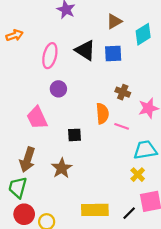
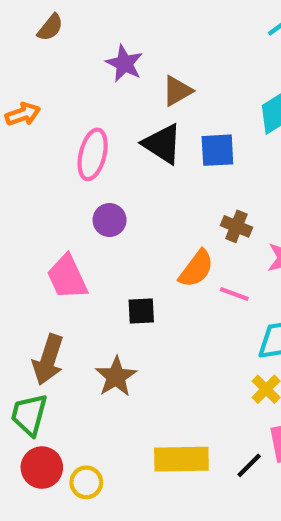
brown triangle: (114, 21) -> (177, 91), moved
orange semicircle: (102, 114) -> (196, 269), turned 42

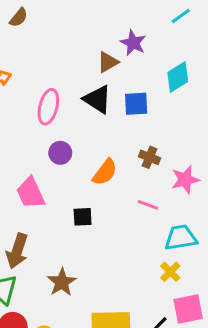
purple star: (124, 63) -> (133, 43), moved
orange semicircle: (196, 269) -> (105, 172), moved
brown star: (116, 377) -> (62, 282), moved

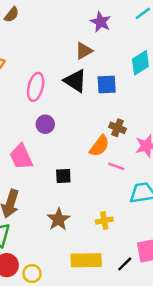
purple star: (133, 43) -> (101, 22), moved
orange semicircle: (105, 172) -> (99, 146), moved
yellow cross: (170, 272) -> (104, 221), moved, turned 35
brown star: (62, 282) -> (59, 219), moved

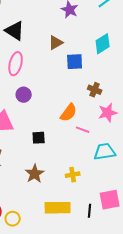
brown triangle: (84, 51) -> (56, 43), moved
black triangle: (75, 81) -> (15, 31), moved
brown cross: (118, 128) -> (95, 90), moved
black line: (125, 264) -> (90, 211), turned -40

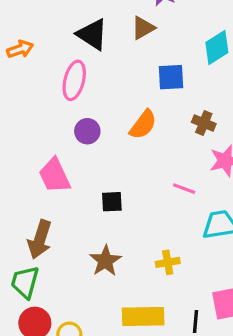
black triangle: (15, 31) -> (92, 34), moved
brown triangle: (56, 43) -> (143, 28), moved
orange semicircle: (69, 113) -> (143, 125), moved

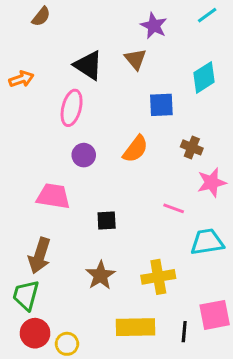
brown triangle: (143, 28) -> (135, 59), turned -40
pink trapezoid: (55, 175) -> (53, 196), turned 124
yellow cross: (168, 262) -> (158, 277), size x1.5

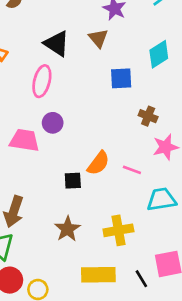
orange semicircle: (135, 149) -> (98, 163), moved
pink trapezoid: (53, 196) -> (24, 140), moved
black line: (184, 332) -> (141, 279), turned -36

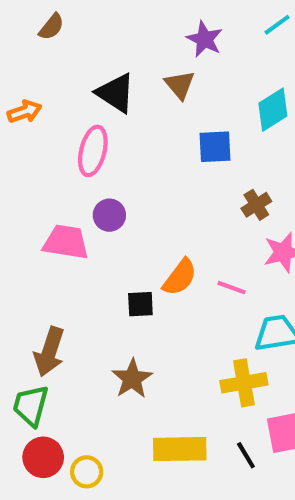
brown cross: (148, 116) -> (256, 205), turned 36
yellow cross: (118, 230) -> (244, 383), moved

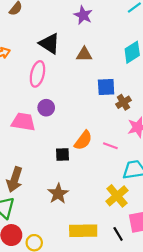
purple star: (205, 39) -> (83, 15), moved
brown triangle: (180, 85) -> (84, 54), moved, turned -49
blue square: (215, 147) -> (106, 87), moved
yellow cross: (244, 383) -> (117, 196), turned -30

